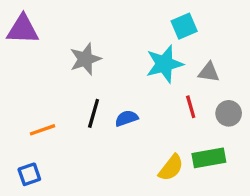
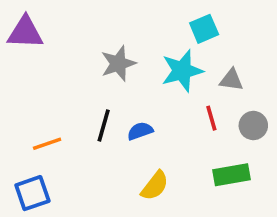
gray star: (85, 59) -> (118, 63), moved
yellow semicircle: (171, 168) -> (155, 186), moved
blue square: (29, 174) -> (32, 193), size x1.4

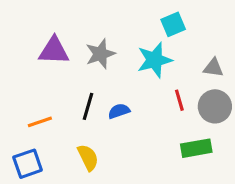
purple triangle: (25, 32) -> (54, 51), moved
gray triangle: (231, 80) -> (213, 68), moved
gray circle: (253, 126) -> (215, 106), size x1.4
yellow semicircle: (155, 186) -> (88, 158), moved, turned -64

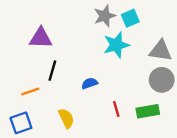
gray star: (100, 54) -> (105, 16), moved
gray triangle: (213, 68) -> (161, 51), size x1.5
red line: (179, 100) -> (116, 109), moved
black line: (88, 106) -> (52, 71), moved

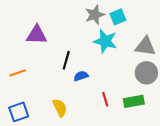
cyan star: (116, 45) -> (105, 41), turned 30
black line: (52, 71) -> (66, 60), moved
orange line: (30, 91) -> (18, 73), moved

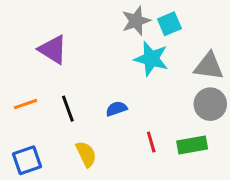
purple triangle: (37, 35) -> (53, 50), turned 30
black line: (66, 60) -> (68, 109), moved, turned -36

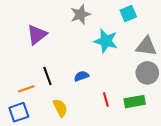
gray star: (136, 21) -> (80, 14), moved
cyan square: (169, 24) -> (128, 13), moved
purple triangle: (53, 50) -> (37, 35), turned 50
orange line: (25, 104) -> (26, 89), moved

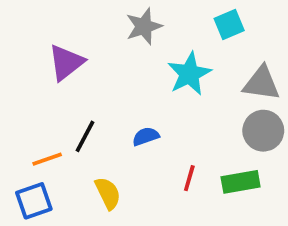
cyan star: (106, 41) -> (189, 74), turned 30
black line: (47, 76) -> (85, 136), turned 48
red line: (106, 99) -> (189, 178), turned 32

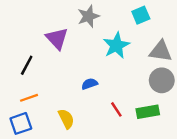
purple triangle: (66, 62) -> (57, 38), moved, turned -35
black line: (85, 136) -> (27, 65), moved
red line: (189, 178) -> (116, 109), turned -49

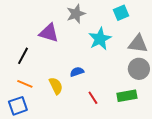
purple triangle: (57, 38) -> (49, 33), turned -30
orange line: (29, 98) -> (25, 84), turned 42
red line: (116, 109) -> (93, 98), moved
yellow semicircle: (66, 119) -> (56, 86), moved

